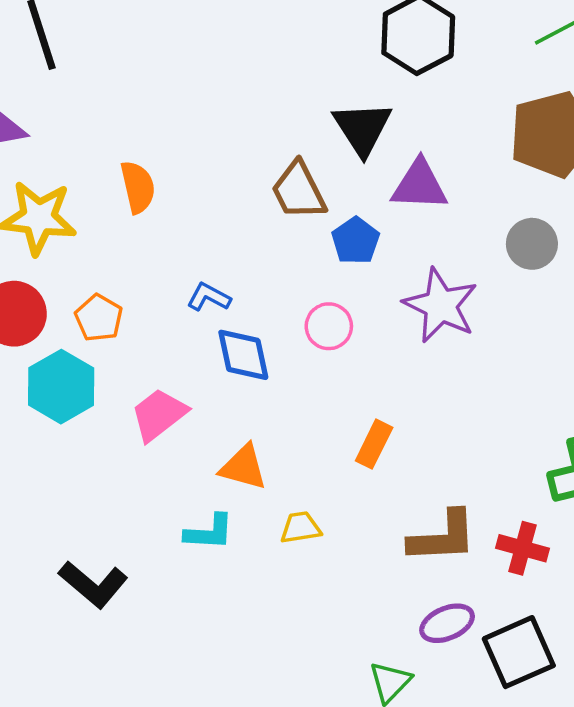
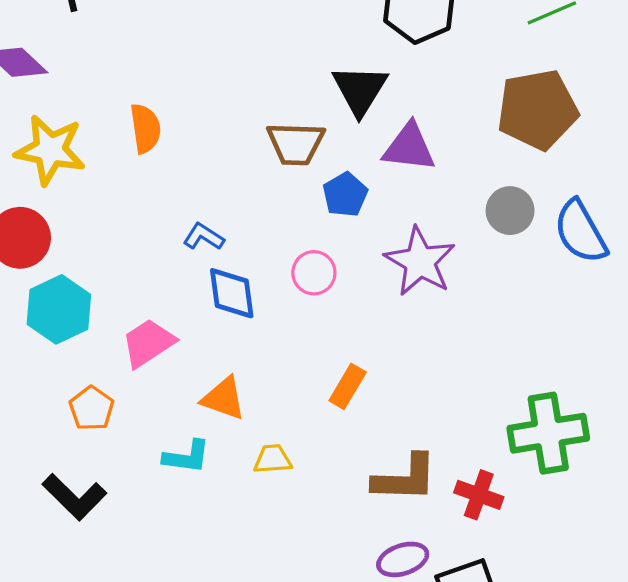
brown trapezoid: (299, 191) -> (296, 144), turned -66
orange pentagon: (99, 318) -> (92, 408), moved

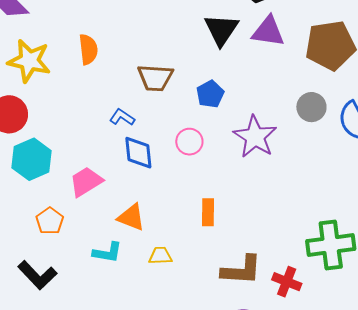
brown trapezoid: (296, 144) -> (155, 78), moved
purple triangle: (409, 147) -> (268, 31), moved
orange rectangle: (348, 386) -> (208, 212), turned -32

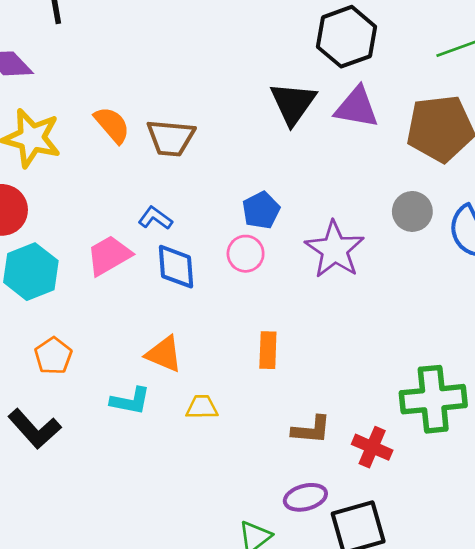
orange semicircle: (88, 49) -> (112, 125), turned -36
brown trapezoid: (155, 78) -> (171, 138), moved
blue pentagon: (210, 94) -> (261, 210), moved
pink trapezoid: (86, 182) -> (109, 255), moved
brown L-shape: (241, 270) -> (311, 430), size x0.7

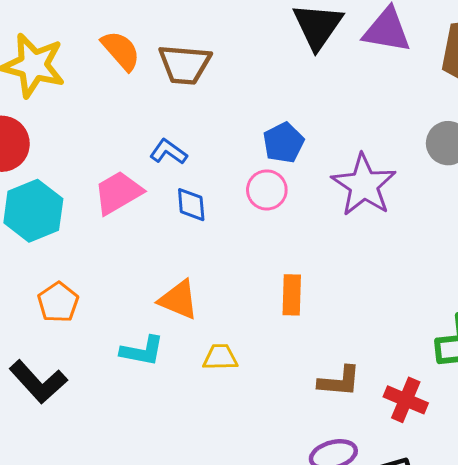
blue diamond: (176, 267) -> (191, 205), size x0.7

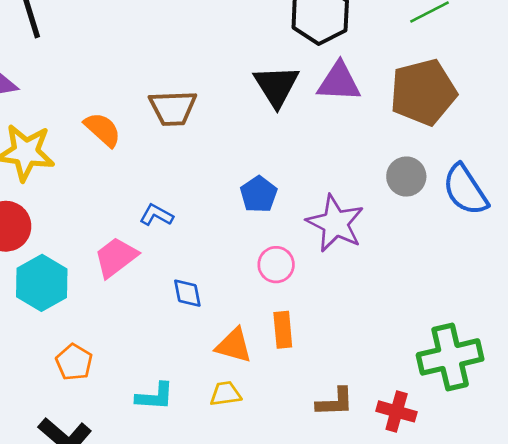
brown trapezoid: (185, 64) -> (173, 108), moved
pink circle: (267, 190) -> (276, 265), moved
blue diamond: (191, 205) -> (187, 293), moved
orange triangle: (179, 300) -> (234, 345), moved

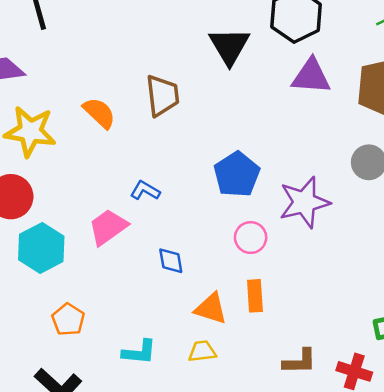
black triangle: (276, 86) -> (229, 46), moved
brown trapezoid: (173, 108) -> (162, 95), turned -96
blue pentagon: (259, 194) -> (237, 174), size x1.4
purple star: (335, 223) -> (304, 202), turned 30

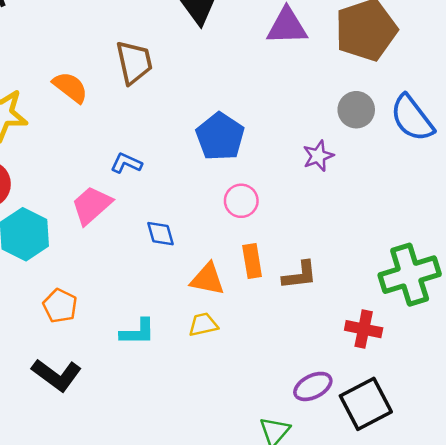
purple star: (304, 202) -> (318, 156), moved, size x0.6
brown L-shape: (300, 362) -> (300, 275), moved

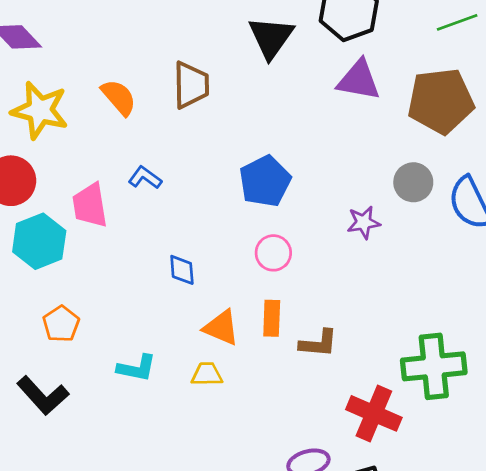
blue L-shape: (126, 163) -> (145, 178), moved
pink trapezoid: (92, 205) -> (90, 205), moved, turned -69
red cross: (364, 329) -> (374, 413), size x1.4

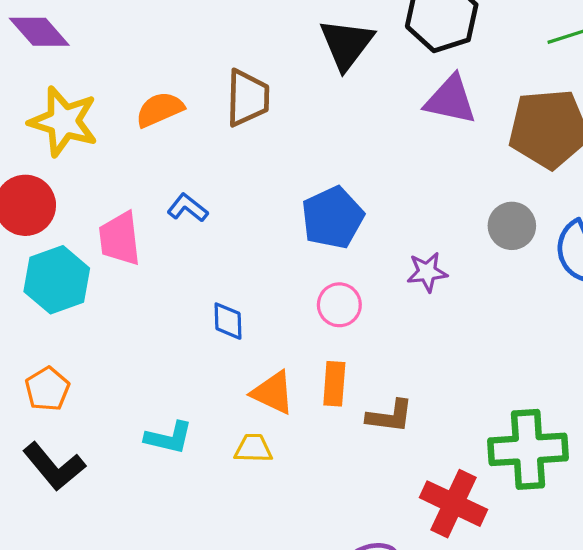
orange semicircle: (119, 97) -> (160, 109), turned -75
purple star: (364, 222) -> (427, 272), moved
orange pentagon: (61, 324) -> (47, 389), moved

